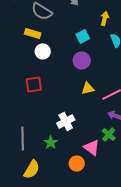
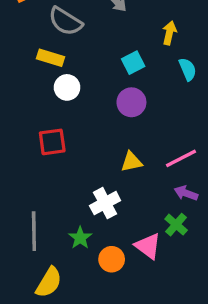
yellow triangle: (88, 88) -> (131, 162), moved
orange circle: (77, 163) -> (112, 259), moved

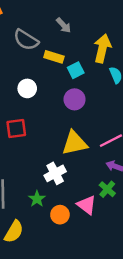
yellow arrow: (169, 33) -> (102, 48), size x1.6
yellow rectangle: (50, 58) -> (54, 57), moved
yellow triangle: (131, 162) -> (75, 143), size x1.6

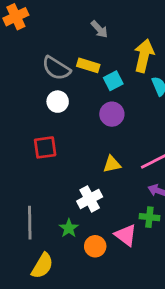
gray semicircle: (26, 40) -> (56, 68), moved
yellow triangle: (75, 143) -> (112, 164), size x0.6
green cross: (107, 189) -> (149, 217), turned -35

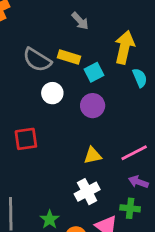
white circle: (58, 102) -> (52, 93), moved
white cross: (90, 199) -> (87, 192), moved

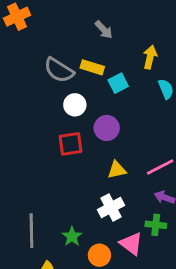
yellow arrow: (125, 47) -> (150, 57), size x0.7
purple circle: (93, 106) -> (107, 128), moved
red square: (26, 139) -> (71, 144), moved

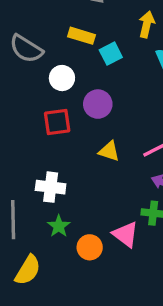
gray semicircle: (59, 70) -> (26, 49), moved
yellow triangle: (117, 170) -> (109, 151), turned 30
white cross: (111, 207) -> (51, 187), moved, turned 35

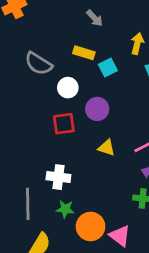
green star: (59, 226) -> (65, 209), turned -30
pink triangle: (125, 234) -> (120, 236), moved
orange circle: (90, 247) -> (91, 226), size x1.4

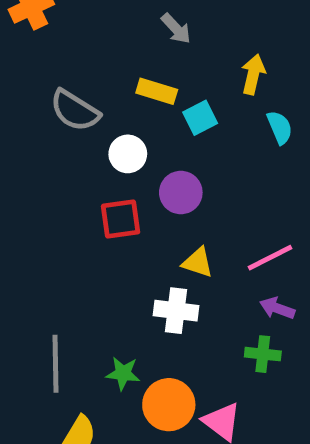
white cross: (58, 177) -> (176, 311), moved

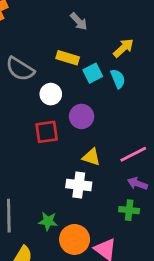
yellow arrow: (253, 74) -> (123, 48), turned 35
cyan semicircle: (280, 127) -> (118, 79), moved

